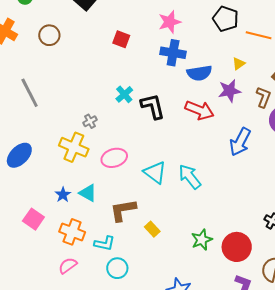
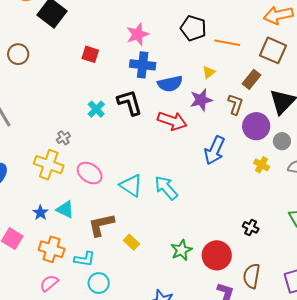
black L-shape: (153, 106) -> (130, 103), moved
pink ellipse: (114, 158) -> (90, 173), turned 55

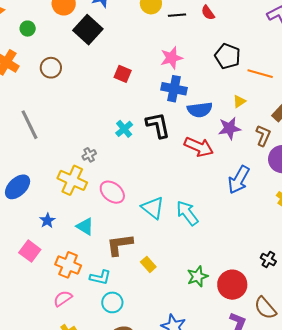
blue star: (40, 213) -> (47, 221), moved
brown semicircle: (252, 276) -> (265, 308), turned -55

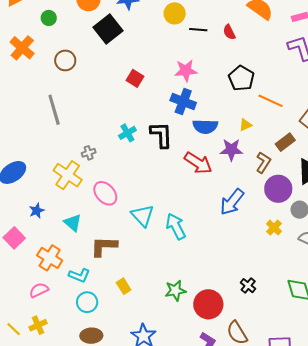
gray line: (29, 125) -> (54, 110), moved
yellow rectangle: (148, 264) -> (124, 286), moved

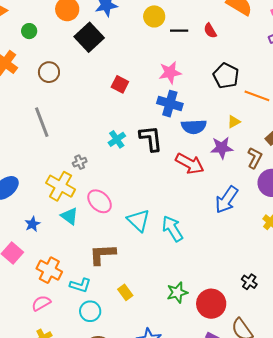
cyan triangle: (73, 223) -> (69, 216), moved

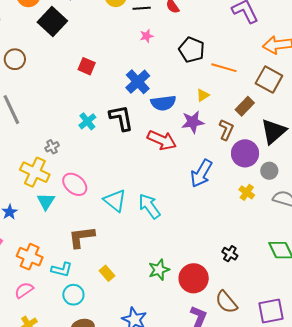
pink star: (170, 73) -> (147, 36), moved, size x0.6
blue cross: (170, 104) -> (138, 82), turned 35
cyan triangle: (69, 216) -> (46, 201), turned 30

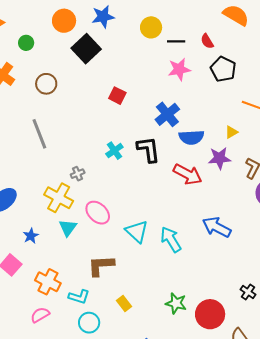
pink star: (147, 36) -> (179, 69), size x1.6
black pentagon: (192, 50) -> (223, 69), moved
blue arrow: (201, 173) -> (217, 227), moved, turned 84
green star: (159, 270) -> (176, 303), turned 30

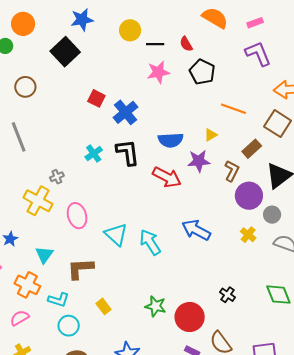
orange circle: (64, 21) -> (23, 24), moved
blue cross: (167, 114) -> (125, 112), moved
pink ellipse: (98, 213) -> (77, 216), turned 30
cyan triangle: (68, 228) -> (44, 255), moved

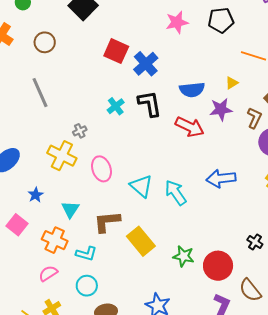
black pentagon: (202, 72) -> (221, 20), turned -30
red square: (96, 98) -> (116, 51), size x1.4
blue arrow: (196, 230) -> (221, 178), turned -32
yellow rectangle: (104, 306) -> (141, 241), moved, size x1.8
cyan circle: (69, 326) -> (87, 286), moved

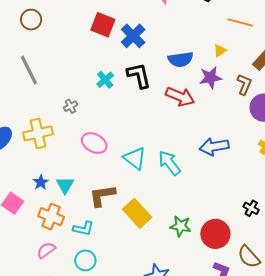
yellow cross: (62, 156) -> (38, 133), moved, turned -36
pink ellipse: (101, 169) -> (94, 143), turned -40
blue star: (36, 195) -> (41, 182), moved

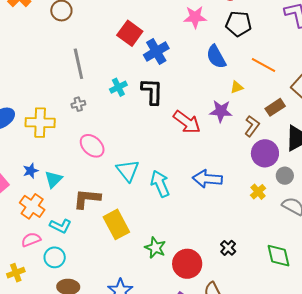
blue semicircle: (181, 59) -> (216, 57), moved, turned 55
gray line: (29, 70) -> (78, 64), moved
pink semicircle: (46, 250) -> (31, 240), moved

